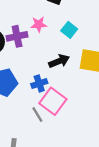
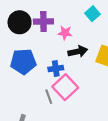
pink star: (39, 24) -> (65, 33), moved
cyan square: (69, 30) -> (92, 14), moved

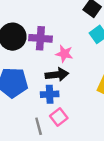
black arrow: (78, 51) -> (57, 75), moved
pink square: (65, 87) -> (59, 117), size x0.6

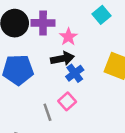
pink star: (64, 54) -> (68, 37), turned 30
blue cross: (50, 94) -> (75, 73), moved, turned -30

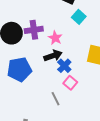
pink square: (67, 101) -> (70, 83), moved
gray line: (47, 112) -> (55, 99), moved

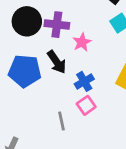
black arrow: (53, 56) -> (57, 62), moved, turned 60

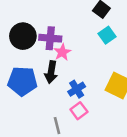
pink star: (82, 42) -> (62, 52), moved
black arrow: (57, 62) -> (51, 72), turned 45

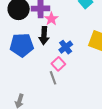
pink square: (79, 111) -> (58, 64), moved

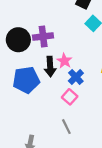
pink star: (51, 19) -> (64, 61), moved
gray line: (53, 78) -> (66, 127), moved

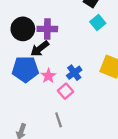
pink star: (64, 61) -> (48, 76), moved
black arrow: (50, 67) -> (40, 49), moved, turned 48

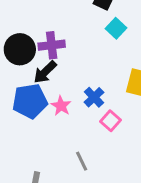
pink square: (65, 91) -> (110, 121), moved

